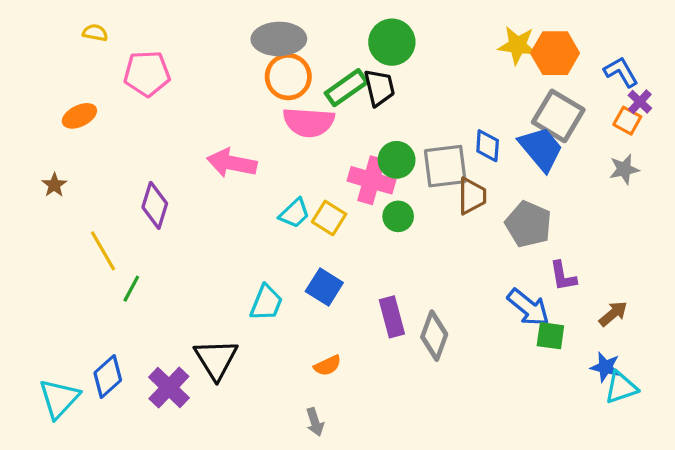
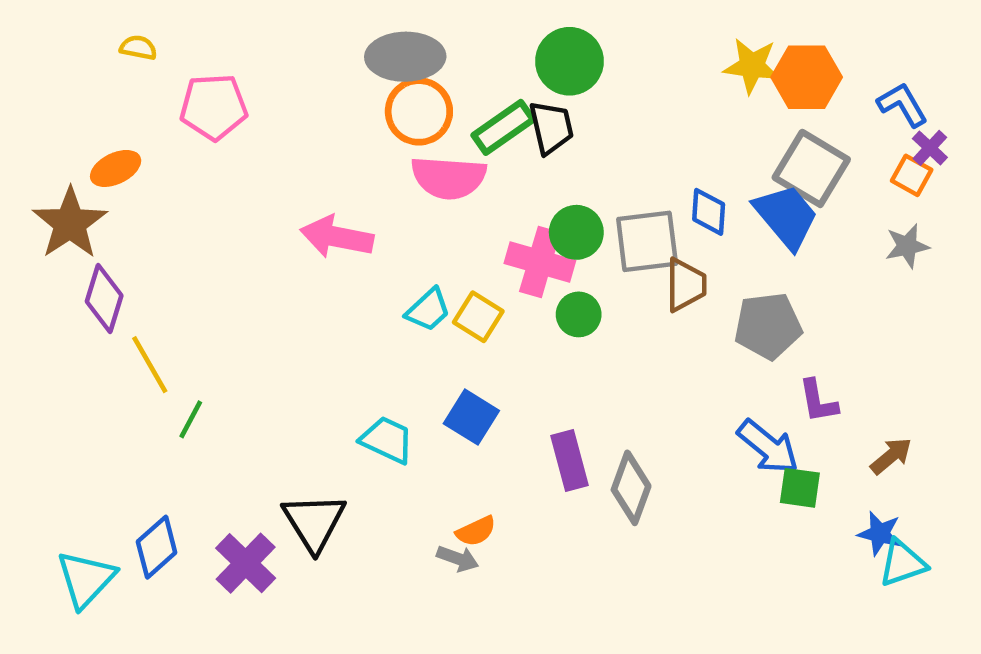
brown star: (54, 185) -> (70, 223), moved, size x2.0
purple diamond: (155, 205) -> (104, 298), moved
gray pentagon: (528, 224) -> (768, 326), turned -30
cyan trapezoid: (266, 303) -> (387, 440), turned -87
gray arrow: (315, 422) -> (458, 559), moved, turned -52

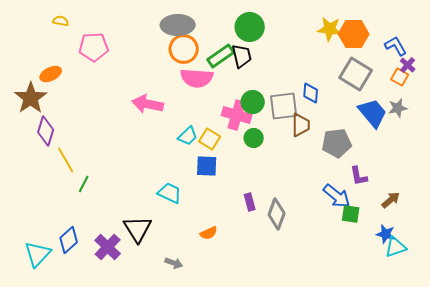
blue trapezoid: (786, 216) -> (373, 113), moved
blue square: (471, 417) -> (207, 166), moved, turned -30
purple rectangle: (569, 460) -> (250, 202), size x0.7
gray arrow: (458, 559) -> (174, 263), moved

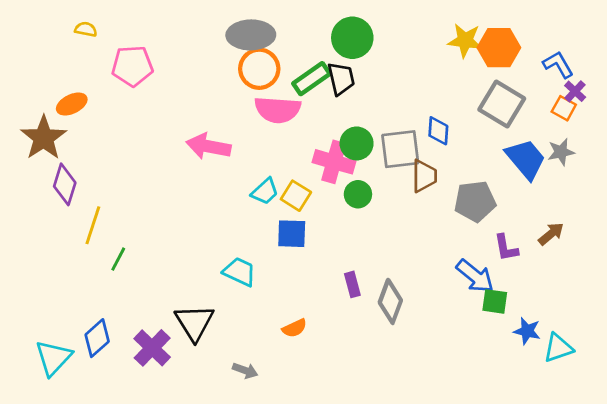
yellow line: (66, 160) -> (93, 225), turned 48
brown arrow: (391, 200) -> (551, 234), moved
blue star: (386, 234) -> (527, 331), moved

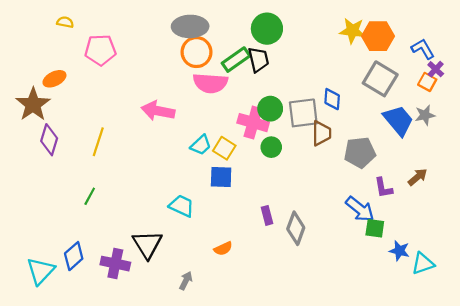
yellow line: (93, 225) -> (98, 142), moved
purple cross: (152, 348) -> (115, 264), turned -32
gray arrow: (245, 370) -> (186, 281), turned -84

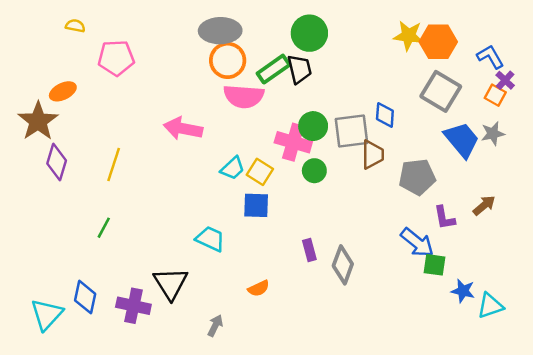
blue diamond: (74, 256) -> (85, 297), turned -36

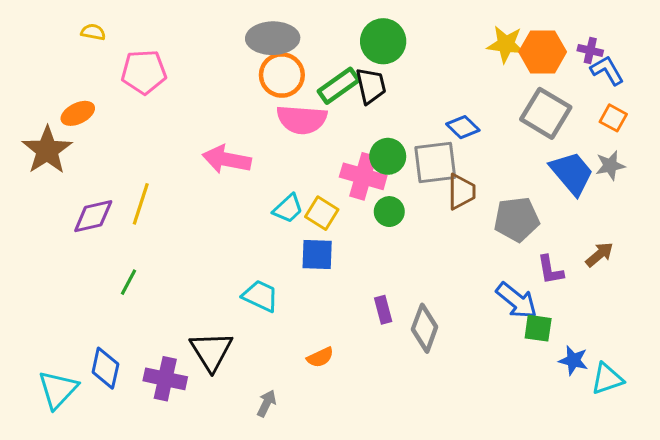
purple cross: (505, 80) -> (590, 50), moved, turned -30
blue diamond: (385, 115) -> (463, 127), moved, turned -50
purple diamond: (57, 162) -> (93, 216), moved, turned 60

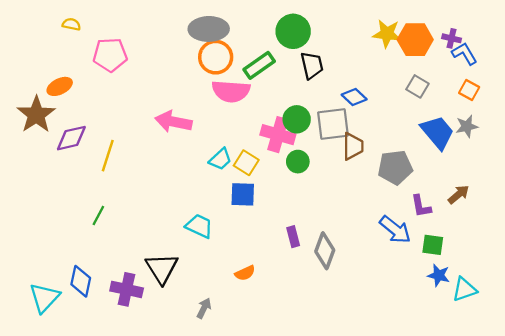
black trapezoid: (371, 86) -> (312, 65), moved
gray square: (546, 113) -> (417, 86), size x0.6
purple diamond: (93, 216) -> (71, 138), moved
green square: (538, 328) -> (433, 245), moved

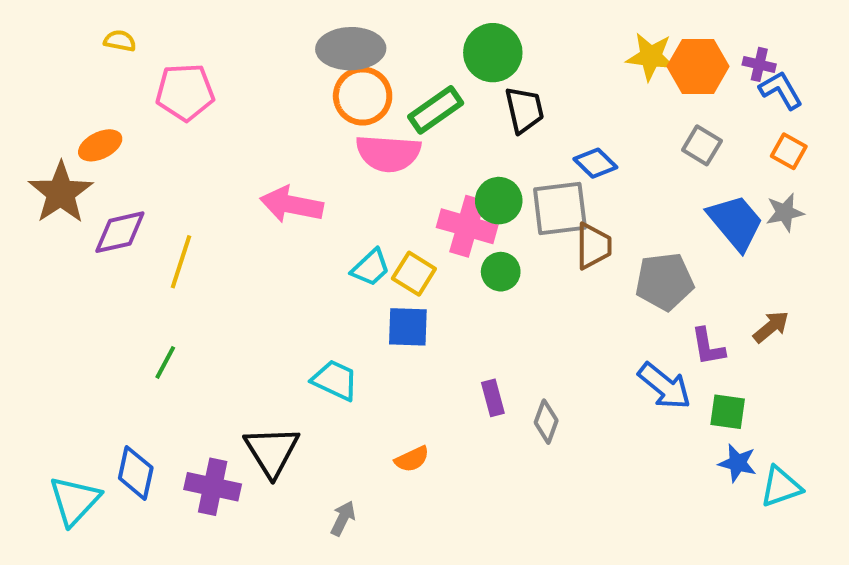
gray diamond: (325, 251) -> (546, 422), size x0.7

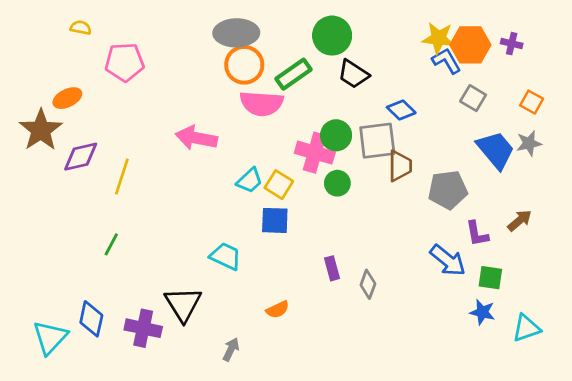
blue L-shape: (781, 90) -> (446, 61), moved
black trapezoid: (524, 110) -> (353, 74), turned 136
blue star: (737, 463) -> (482, 312), moved

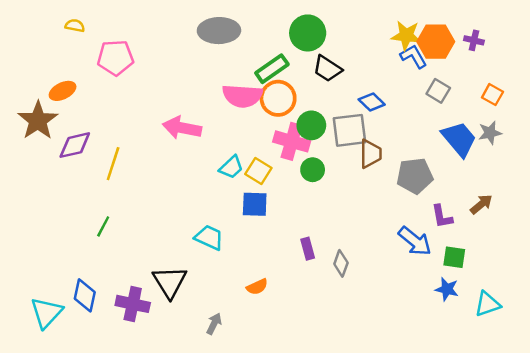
orange circle: (244, 65) -> (278, 98), moved

